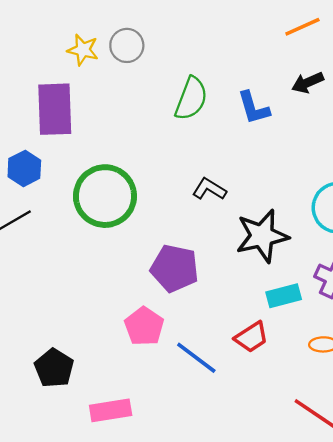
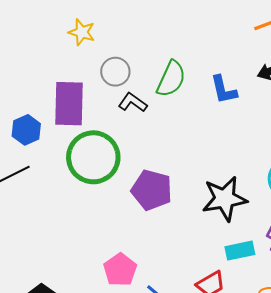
gray circle: (127, 45) -> (115, 72), moved
purple rectangle: (55, 109) -> (69, 104), moved
black L-shape: (209, 189) -> (133, 102), moved
purple pentagon: (175, 268) -> (152, 190), moved

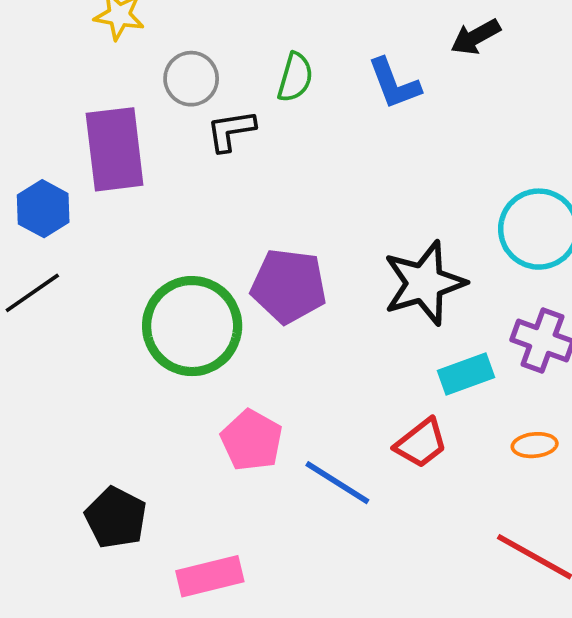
green semicircle: (171, 79) -> (295, 77), size x0.7
black L-shape: (133, 102) -> (231, 131), turned -36
green circle: (93, 157) -> (192, 326), moved

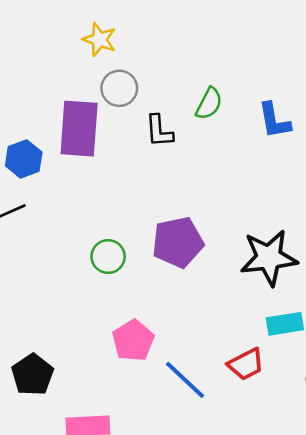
gray circle: (191, 79) -> (119, 88), moved
black L-shape: (231, 131) -> (159, 131), turned -96
purple pentagon: (289, 286) -> (178, 242), turned -30
green circle: (192, 326) -> (108, 257), size x0.5

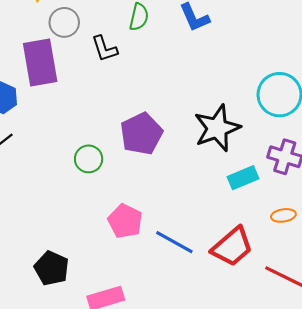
red trapezoid: (246, 364) -> (232, 247), moved, size x1.4

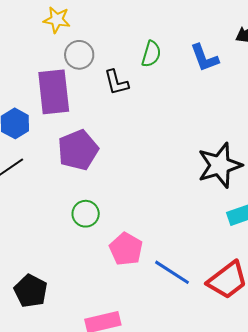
purple pentagon: (141, 134) -> (78, 150), moved
green circle: (89, 159) -> (86, 214), moved
black pentagon: (52, 268) -> (31, 291), moved

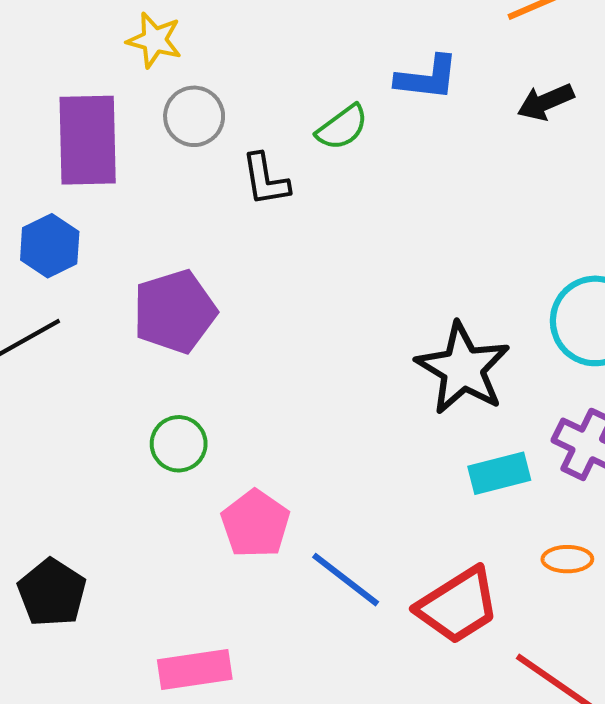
green semicircle: (151, 54) -> (342, 127), turned 32
blue L-shape: (204, 58) -> (427, 78), moved, turned -68
purple rectangle: (54, 92) -> (88, 140), moved
black star: (220, 165) -> (463, 368), turned -30

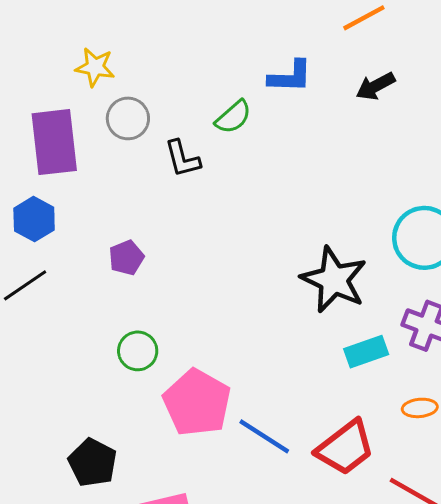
purple pentagon: (175, 311) -> (126, 258), size x0.6
pink pentagon: (255, 524) -> (197, 403), size x1.4
black pentagon: (52, 593) -> (93, 463), moved

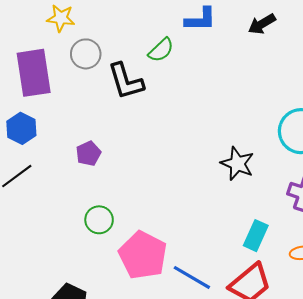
black L-shape: (182, 159) -> (126, 81), size x1.4
black star: (334, 280) -> (237, 164), size x0.7
cyan rectangle: (366, 352) -> (256, 236), moved, turned -44

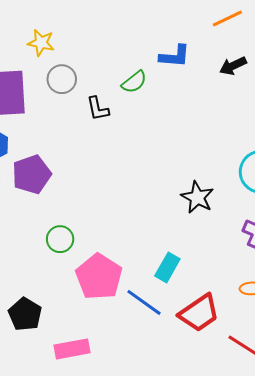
black L-shape: (126, 81) -> (98, 109), size x0.7
purple pentagon: (88, 153) -> (32, 174), moved, size x1.6
cyan rectangle: (256, 236) -> (167, 267), moved

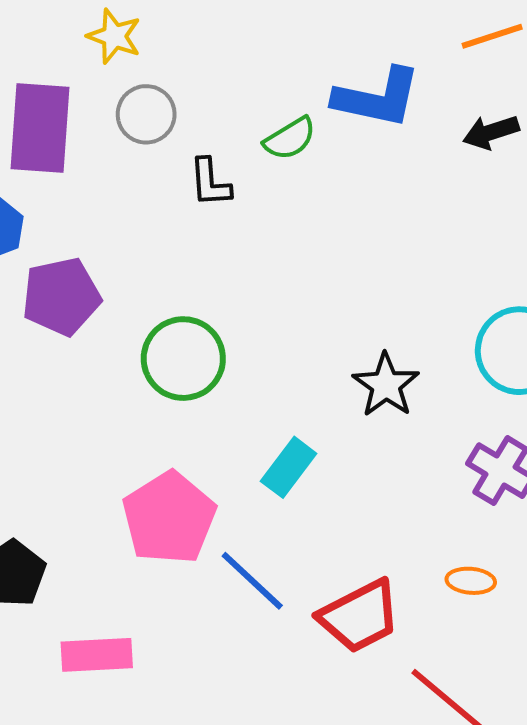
blue L-shape: (175, 56) -> (377, 98), size x1.4
green circle: (60, 239) -> (183, 359), moved, size x1.5
cyan rectangle: (167, 267) -> (289, 467), moved

